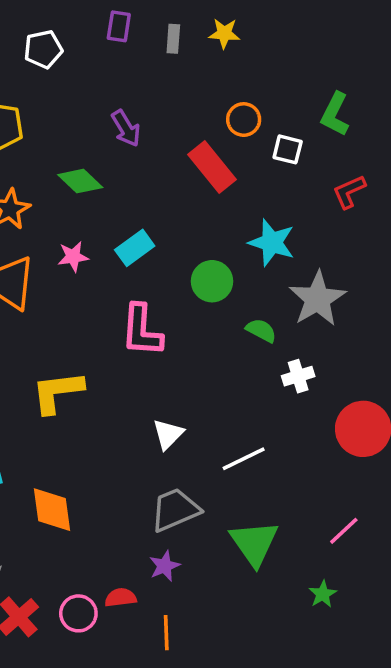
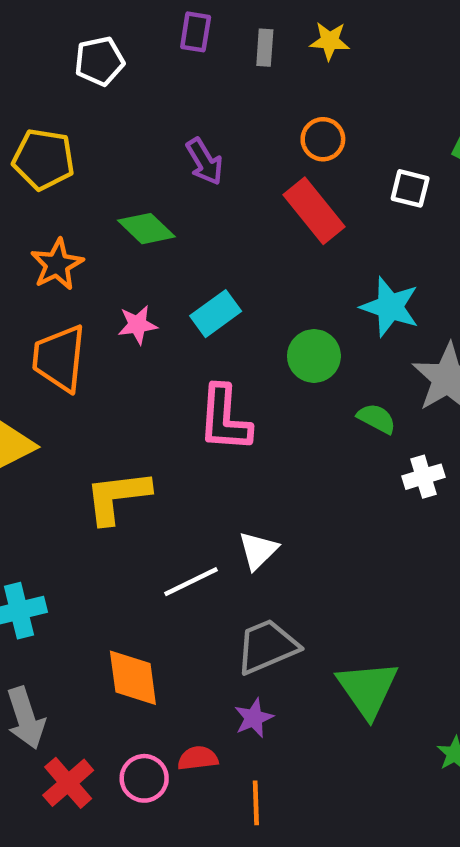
orange circle: (244, 120) -> (323, 139), moved
white line: (244, 459) -> (191, 582), moved
orange diamond: (52, 510) -> (133, 678), moved

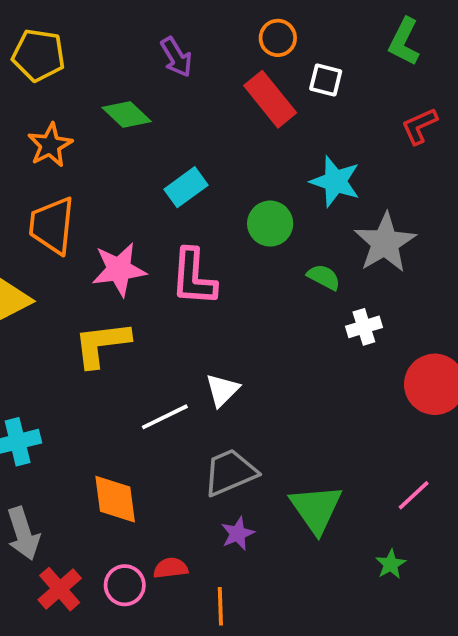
white square: (410, 188) -> (326, 80), moved
pink star: (137, 325) -> (119, 269), moved, size x1.6
purple star: (254, 718) -> (238, 534), moved

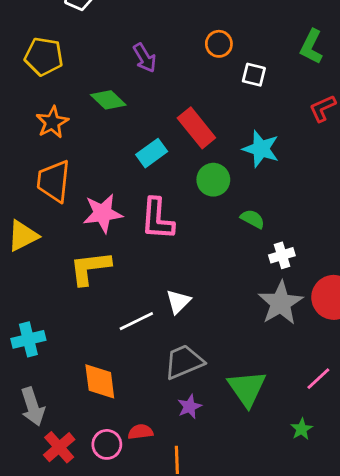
red rectangle: (270, 99) -> (196, 128), moved
gray star: (385, 243) -> (281, 303), moved

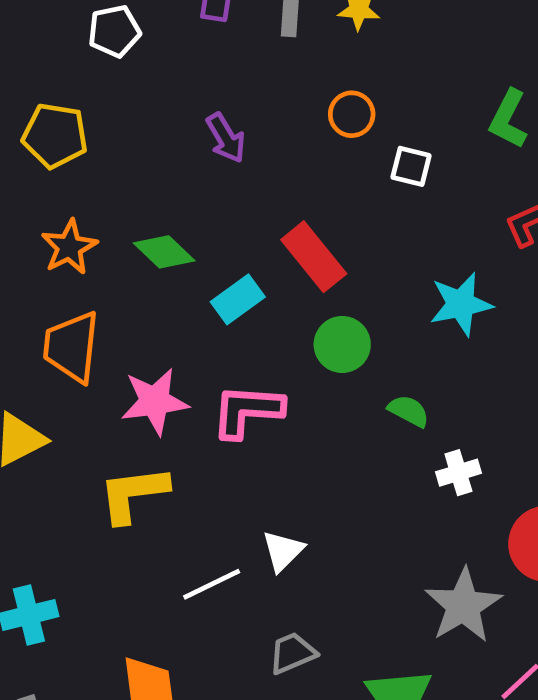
green diamond: (108, 100) -> (164, 252), moved
cyan star: (261, 149) -> (461, 304), moved, turned -30
pink L-shape: (157, 219) -> (247, 411), turned 90
gray star: (281, 303) -> (463, 606), moved
gray trapezoid: (184, 362) -> (292, 653), size x0.7

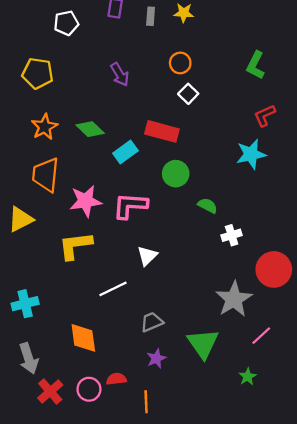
white square: (411, 166) -> (188, 94), moved, turned 30
red rectangle: (314, 257) -> (162, 131), turned -36
cyan star: (461, 304) -> (251, 154), moved
white triangle: (283, 551) -> (147, 256), moved

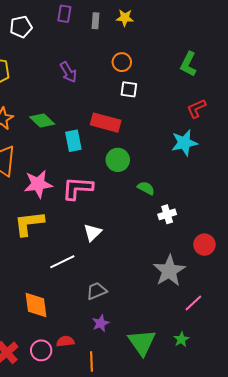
white square: (188, 94) -> (129, 89), turned -36
cyan rectangle: (125, 152) -> (73, 141), turned -65
red circle: (274, 269) -> (204, 245), size x0.7
green triangle: (203, 344) -> (142, 342), moved

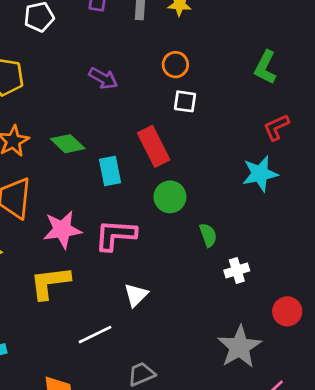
purple arrow: (68, 72) -> (103, 78), turned -30
red rectangle: (106, 123) -> (154, 146), turned 48
green semicircle: (146, 188) -> (208, 235), turned 42

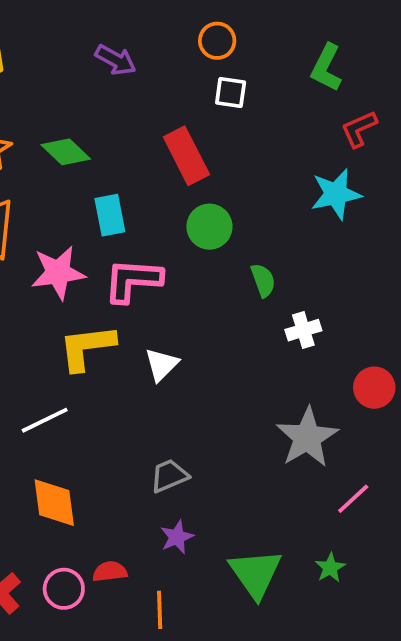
green L-shape: (265, 67) -> (326, 68), moved
cyan rectangle: (110, 171) -> (110, 215), moved
yellow L-shape: (50, 283) -> (87, 347), moved
white line: (95, 335) -> (45, 420), moved

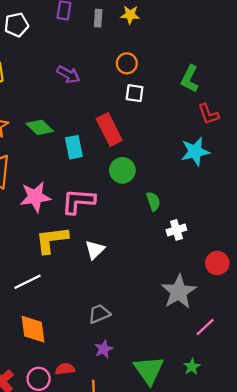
red L-shape: (359, 129) -> (208, 114), turned -85
cyan rectangle: (110, 215) -> (74, 147), moved

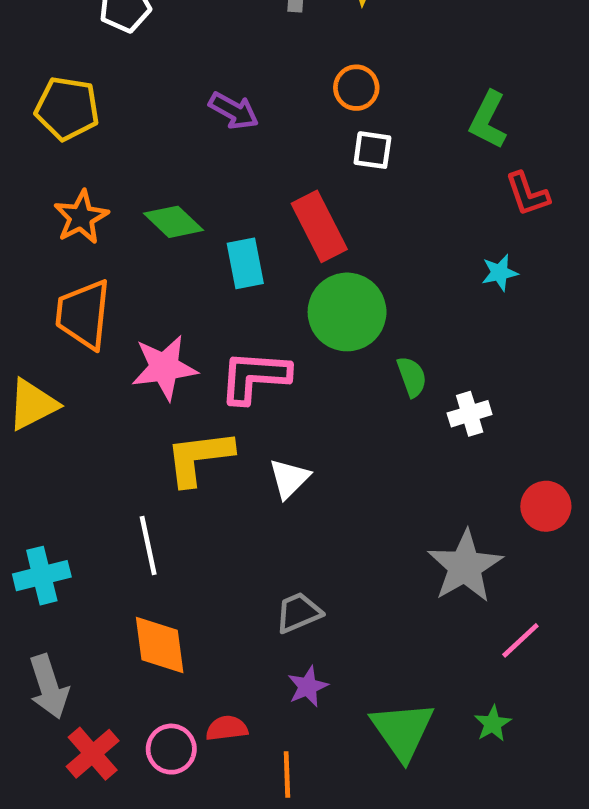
cyan star: (195, 152) -> (500, 273), size x0.6
green circle: (122, 170) -> (347, 312), size x1.4
white cross: (176, 230) -> (470, 414), moved
white line: (28, 282) -> (148, 546), turned -76

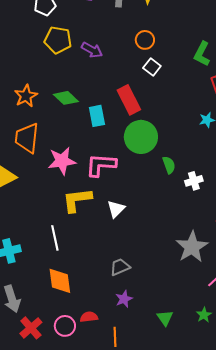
yellow pentagon: (67, 108) -> (58, 40), moved
white square: (372, 150) -> (152, 67), turned 30
green triangle: (403, 731) -> (165, 318), size x0.6

